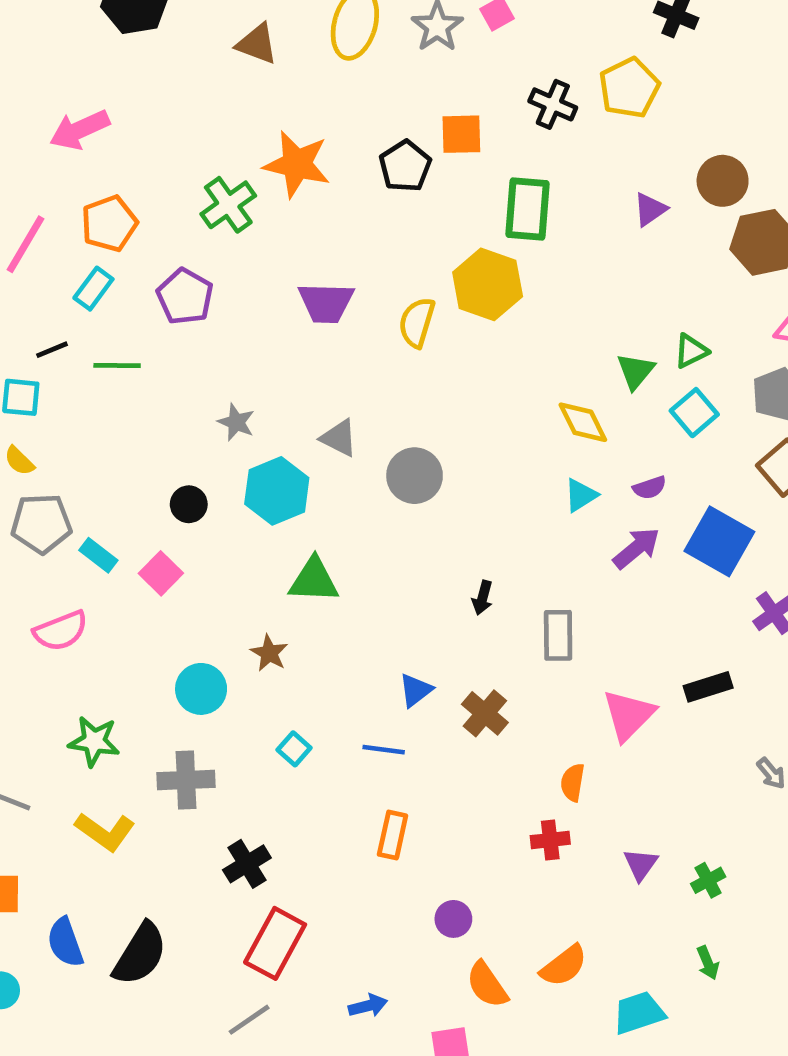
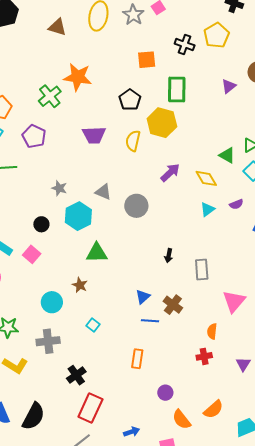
black pentagon: (405, 166) -> (130, 100), moved
green triangle: (635, 371) -> (227, 155), turned -36
purple arrow: (636, 548) -> (170, 173), moved
blue line: (384, 750) -> (150, 321), moved

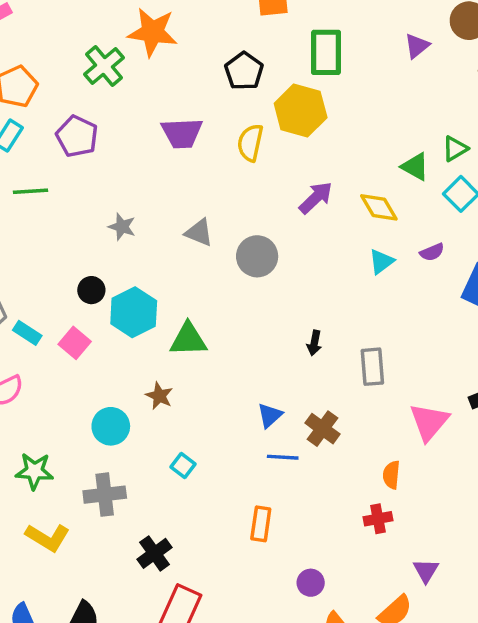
cyan hexagon: (78, 216) -> (134, 312), moved
purple triangle: (243, 364) -> (426, 571), moved

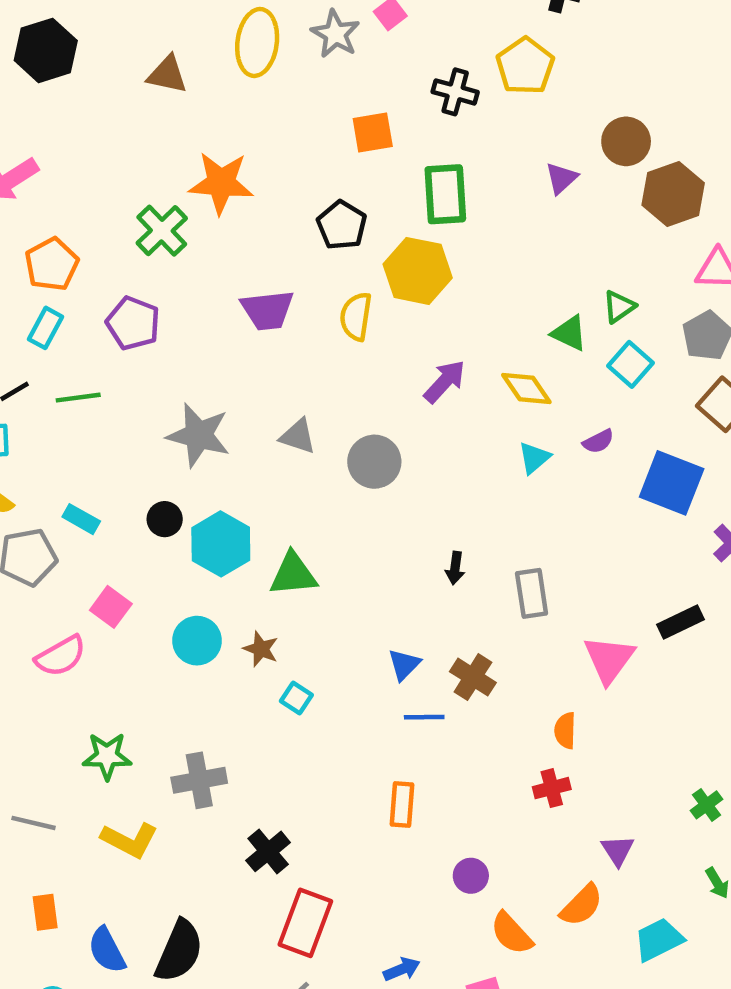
gray star: (122, 227) -> (199, 435), size x1.8
cyan rectangle: (27, 333) -> (81, 519), moved
pink square: (75, 343) -> (111, 607), moved
cyan circle: (111, 426) -> (197, 641), moved
cyan square: (183, 466) -> (296, 698), moved

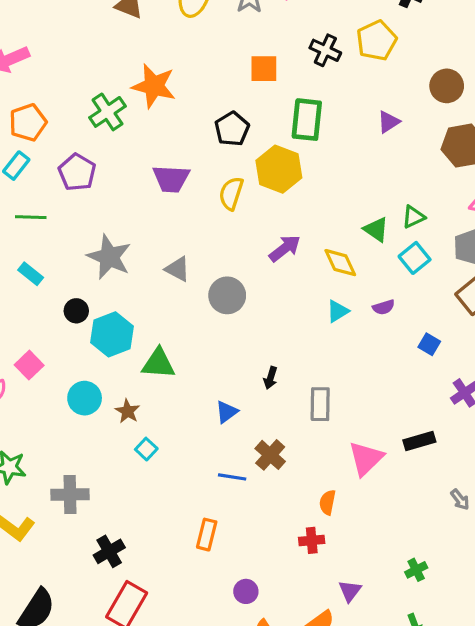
brown circle: (626, 141) -> (447, 86), moved
blue square: (672, 483) -> (429, 344), size x0.5
cyan rectangle: (81, 519) -> (31, 274), moved
blue triangle: (404, 665) -> (227, 412), moved

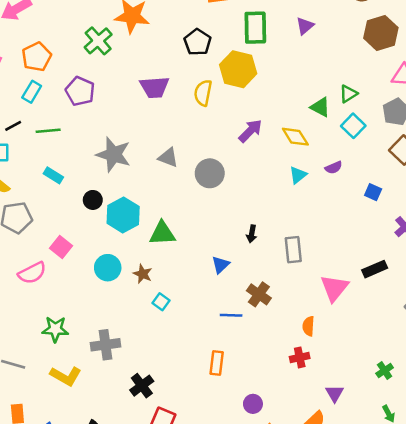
purple triangle: (388, 122) -> (305, 26), moved

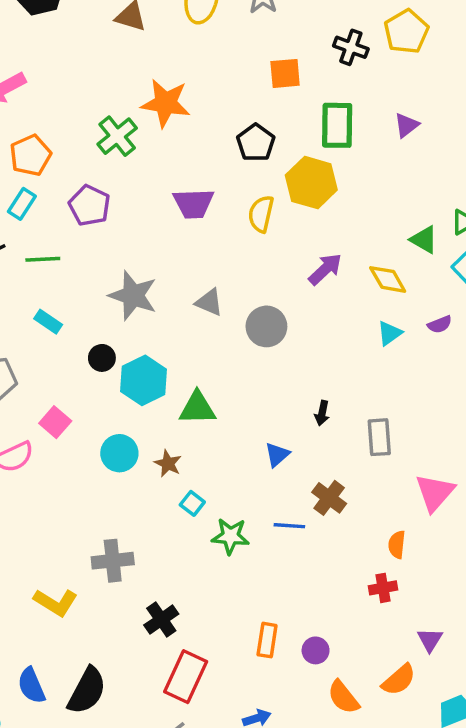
green star: (55, 329) -> (230, 536), moved
orange rectangle: (217, 363) -> (267, 640), moved

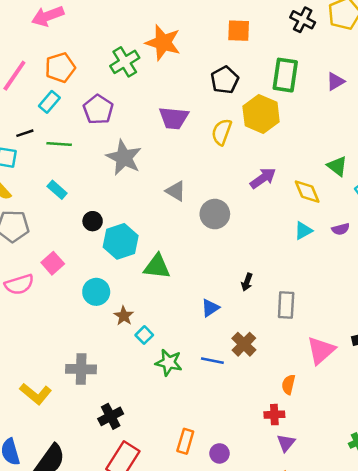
orange square: (285, 73) -> (239, 31), moved
gray star: (133, 296) -> (124, 158), moved
brown star: (168, 464) -> (124, 316), moved
purple triangle: (430, 640) -> (286, 443), moved

